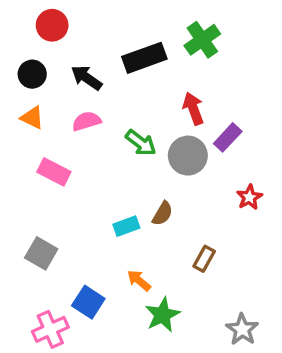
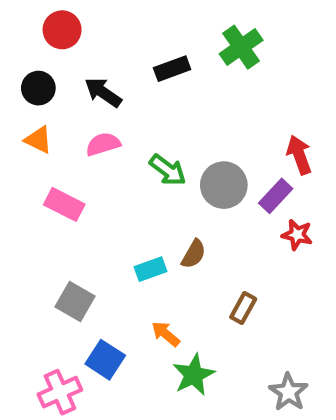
black rectangle: (144, 58) -> (172, 69), size x0.7
red arrow: (193, 109) -> (299, 155), moved
purple rectangle: (228, 137) -> (276, 196), moved
red star: (249, 197) -> (297, 235), turned -30
gray square: (41, 253) -> (75, 302), moved

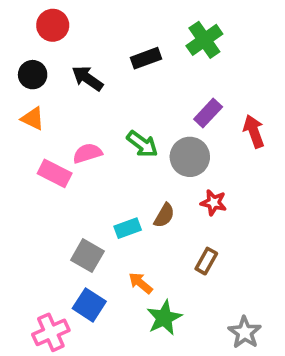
pink semicircle: (103, 144) -> (87, 153), moved
purple rectangle: (276, 196) -> (208, 113), moved
red star: (297, 235) -> (214, 203), moved
gray square: (75, 302) -> (87, 256), moved

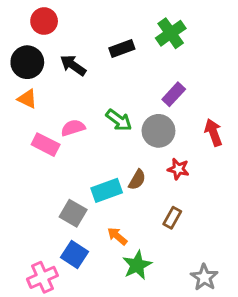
black circle: (33, 75) -> (27, 62), size x1.4
red arrow: (254, 131) -> (213, 132), moved
cyan rectangle: (128, 228) -> (107, 190), size x1.4

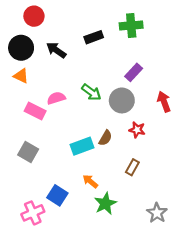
green cross: (171, 33) -> (131, 25), turned 30
gray square: (73, 213) -> (28, 152), moved

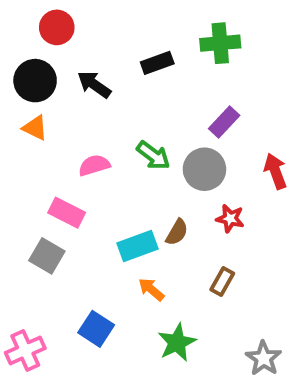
pink rectangle: (35, 111) -> (67, 213), moved
orange arrow: (90, 181) -> (151, 289), moved
pink cross: (33, 213) -> (25, 350), moved

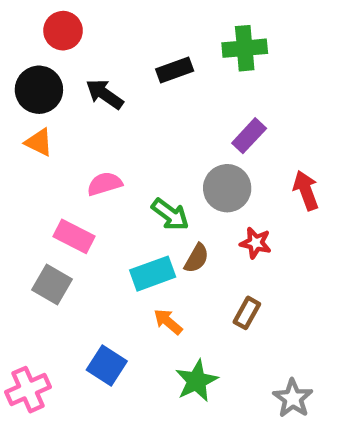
green arrow: (153, 155) -> (170, 214), moved

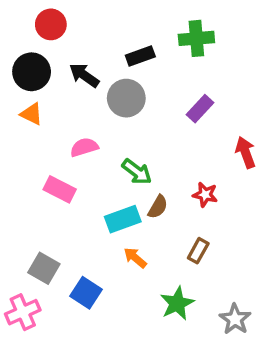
gray circle: (227, 188) -> (126, 98), moved
gray square: (52, 284) -> (44, 268), moved
green star: (196, 381) -> (177, 303), moved

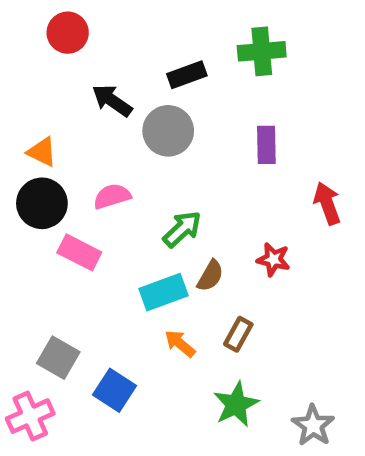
black circle: (32, 72) -> (42, 203), moved
purple rectangle: (200, 109) -> (266, 145), turned -44
green arrow: (137, 172) -> (182, 229), turned -80
brown rectangle: (198, 251) -> (238, 334), moved

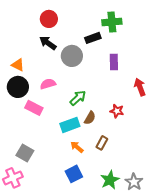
red circle: (68, 33) -> (49, 19), moved
black rectangle: (187, 75) -> (93, 38), moved
blue square: (114, 390) -> (74, 174), moved, turned 30
green star: (236, 404) -> (110, 180), moved

